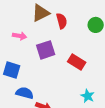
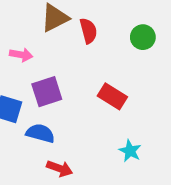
purple square: (46, 50) -> (47, 92), moved
blue semicircle: (25, 93) -> (40, 133), moved

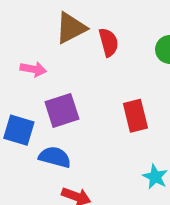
red rectangle: (112, 96) -> (135, 116), turned 44

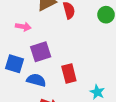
red rectangle: (135, 116) -> (69, 74), moved

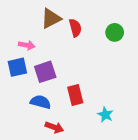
blue square: (14, 64) -> (17, 67), moved, turned -30

